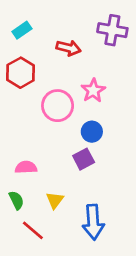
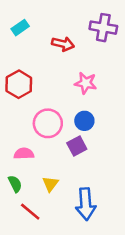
red hexagon: (21, 73) -> (19, 84), moved
pink star: (93, 90) -> (86, 83), turned -30
pink circle: (58, 106) -> (48, 123), moved

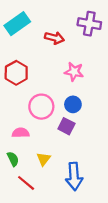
cyan rectangle: (20, 28) -> (17, 24), size x1.6
purple square: (77, 146) -> (66, 126), turned -35

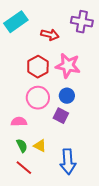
pink star: (74, 72) -> (68, 66), size x1.4
red hexagon: (16, 73) -> (38, 67), moved
green semicircle: (13, 159) -> (22, 146), moved
yellow triangle: (44, 159) -> (40, 146), turned -40

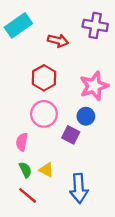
pink star: (68, 66) -> (94, 86), moved, turned -30
blue circle: (67, 96) -> (86, 116), moved
pink semicircle: (19, 122) -> (22, 142), turned -77

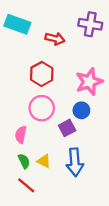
cyan rectangle: (18, 25) -> (17, 24), turned 55
purple square: (71, 135) -> (67, 128), turned 35
blue arrow: (79, 188) -> (75, 162), moved

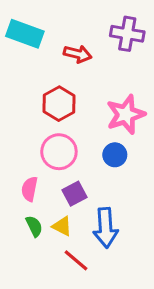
purple square: (67, 128) -> (74, 194), moved
red line: (26, 185) -> (76, 260), moved

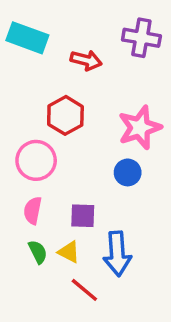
pink circle: (59, 152) -> (36, 160), moved
purple square: (74, 194) -> (83, 216), turned 30

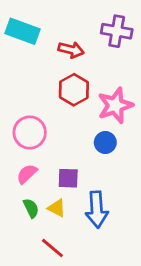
red hexagon: (65, 115) -> (74, 90), moved
pink semicircle: (33, 210) -> (27, 174), turned 35
red line: (84, 290) -> (52, 248), moved

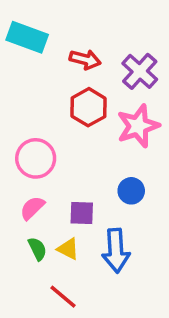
purple cross: (117, 31) -> (140, 71), moved, turned 32
blue circle: (105, 142) -> (131, 191), moved

